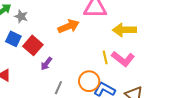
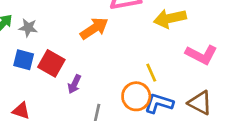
yellow line: (105, 57) -> (151, 73), moved
pink L-shape: (123, 59) -> (201, 55), moved

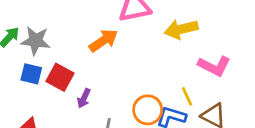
gray star: (28, 28) -> (36, 41), size x1.5
yellow line: (151, 73) -> (187, 96), moved

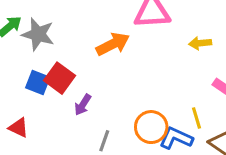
yellow arrow: (181, 29) -> (200, 43), size x0.6
blue square: (31, 74) -> (38, 83), moved

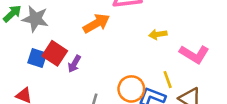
yellow arrow: (200, 43) -> (158, 34), moved
purple arrow: (83, 105) -> (74, 64), moved

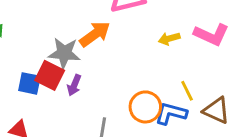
gray star: (35, 19) -> (64, 53), moved
pink L-shape: (194, 54) -> (211, 35), moved

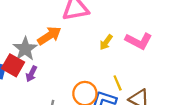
yellow arrow: (169, 39) -> (106, 42), turned -42
gray star: (64, 53) -> (25, 49), turned 30

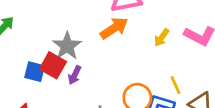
orange arrow: (49, 36) -> (114, 28), moved

